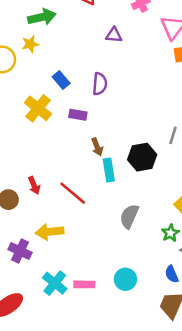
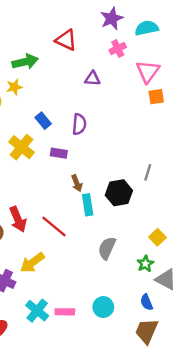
red arrow: (34, 185) -> (18, 219), size x1.5
yellow arrow: (50, 232) -> (32, 263), turned -30

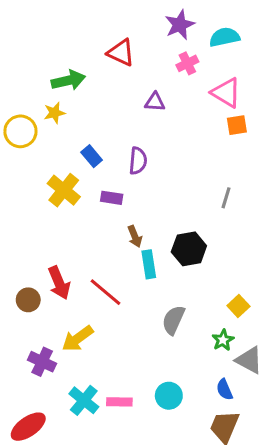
pink triangle: (148, 71) -> (226, 93), turned -35
gray line: (148, 172) -> (226, 198), moved

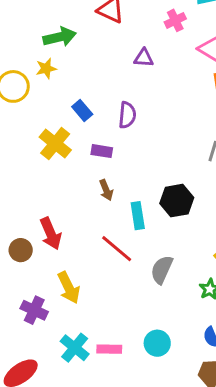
brown arrow: (135, 236) -> (106, 190), moved
red line: (105, 292) -> (117, 249), moved
yellow arrow: (78, 339) -> (69, 288), turned -80

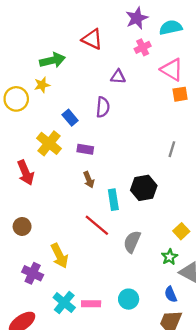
purple semicircle: (127, 115) -> (103, 107), moved
red arrow: (51, 234) -> (26, 173), moved

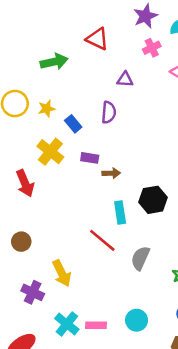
yellow star: (42, 85) -> (47, 109), moved
brown arrow: (89, 180) -> (111, 173), moved, turned -70

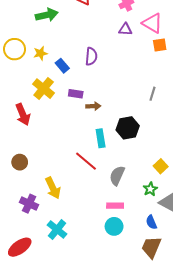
purple triangle: (125, 79) -> (125, 29), moved
pink rectangle: (96, 325) -> (115, 206), moved

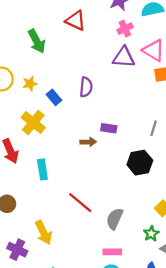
green arrow: (47, 15) -> (37, 41), turned 75
purple triangle: (125, 29) -> (124, 57), size x1.5
purple rectangle: (76, 94) -> (109, 128), moved
black hexagon: (128, 128) -> (140, 163), moved
cyan rectangle: (101, 138) -> (42, 169), moved

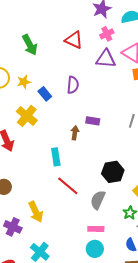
red triangle: (76, 21) -> (74, 40), moved
brown arrow: (88, 142) -> (75, 133), turned -80
black hexagon: (140, 163) -> (113, 172), moved
cyan rectangle: (42, 169) -> (56, 157), moved

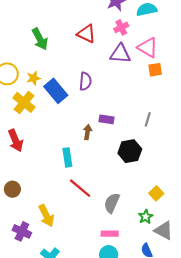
blue rectangle: (45, 94) -> (56, 91), size x1.6
yellow cross: (27, 116) -> (24, 102), moved
black hexagon: (113, 172) -> (130, 151), moved

